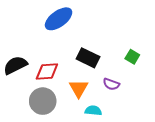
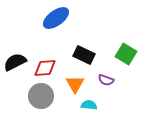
green square: (132, 57) -> (126, 54), size x1.5

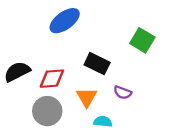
green square: (126, 54) -> (142, 40), moved

